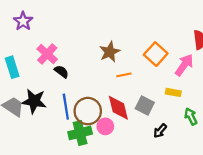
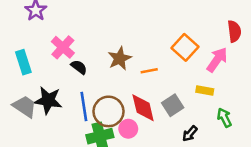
brown star: (110, 52) -> (120, 58), moved
gray square: (145, 106) -> (173, 105), turned 30

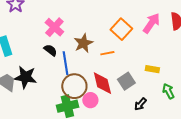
pink cross: (63, 47) -> (54, 27), moved
orange square: (185, 47) -> (121, 29), moved
pink arrow: (217, 60) -> (151, 23), moved
blue line: (84, 107) -> (65, 63), moved

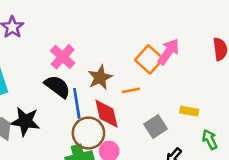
pink arrow: (151, 23) -> (169, 52), moved
black semicircle: (50, 50) -> (57, 87), size x1.5
red diamond: (102, 83) -> (107, 114), moved

